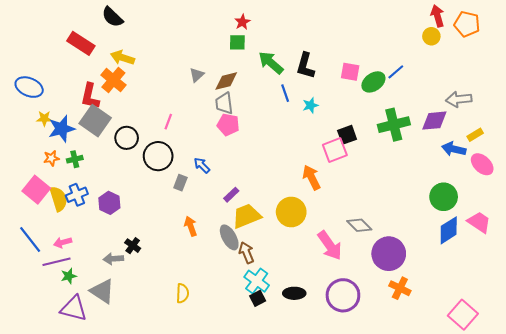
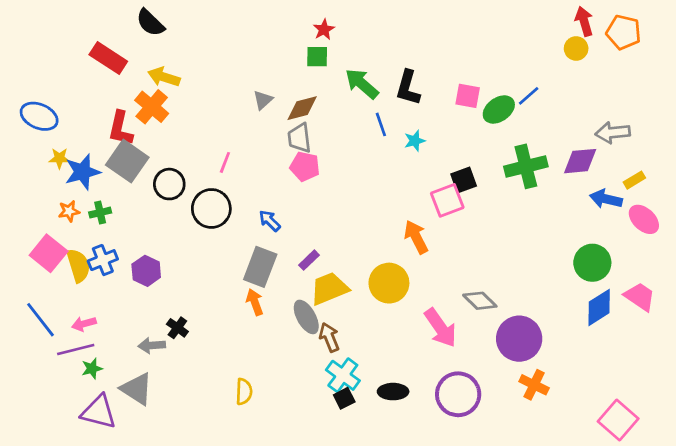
gray rectangle: (180, 183) -> (260, 267), moved, size x1.8

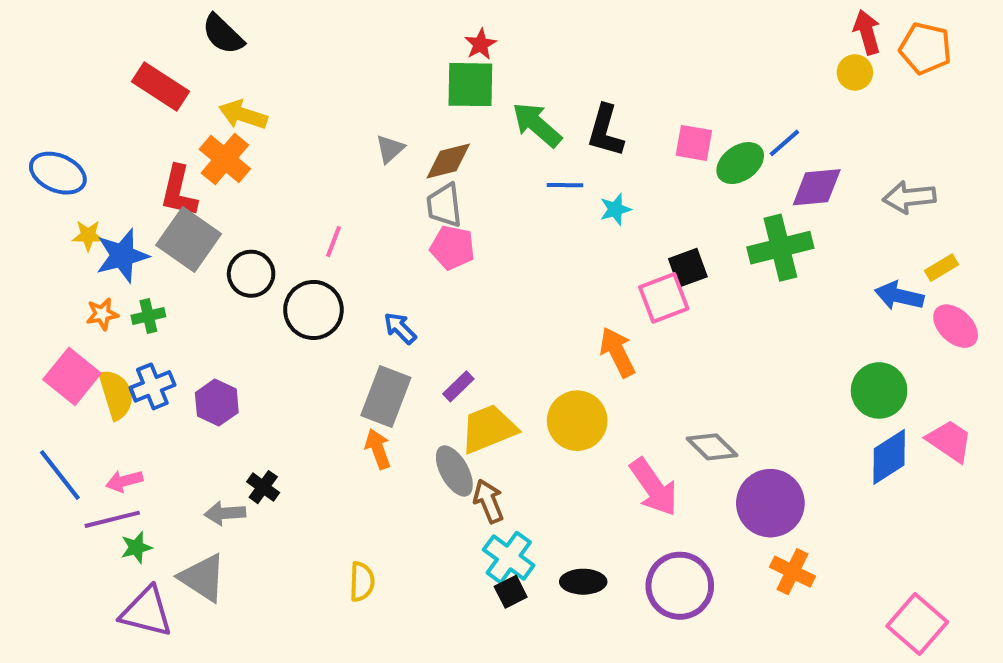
green square: (317, 57) -> (470, 85), size x1.5
blue line: (381, 124) -> (565, 185), turned -70
purple diamond: (580, 161) -> (817, 187), moved

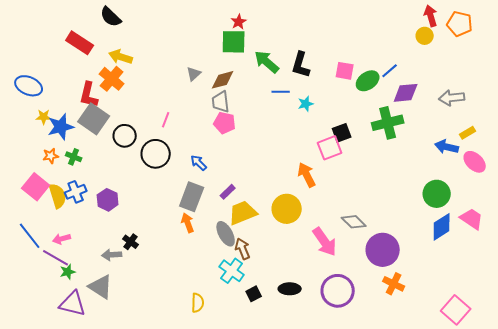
green cross: (148, 316) -> (74, 157), turned 35
purple line: (112, 519) -> (56, 258), turned 44
cyan cross: (509, 558) -> (232, 271), moved
yellow semicircle: (362, 582) -> (198, 303), moved

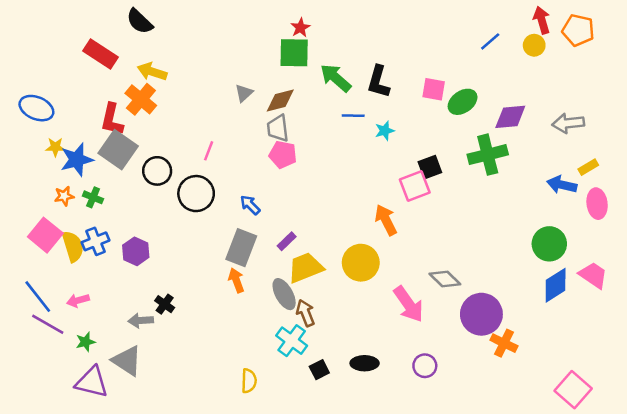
blue line: (390, 71) -> (490, 41), moved
pink ellipse: (475, 162) -> (597, 204), turned 40
purple line: (56, 258) -> (48, 324), moved
orange cross: (394, 284) -> (504, 343), moved
purple circle: (338, 291) -> (425, 366), size x0.6

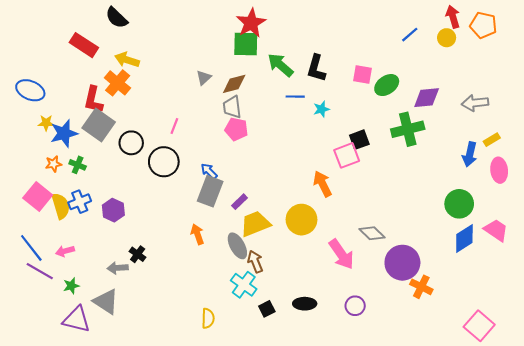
red star: (300, 28) -> (251, 23), size x1.8
blue arrow: (562, 185) -> (470, 154), turned -90
gray rectangle: (241, 248) -> (210, 191), moved

